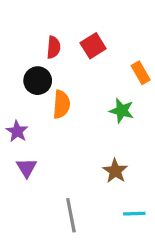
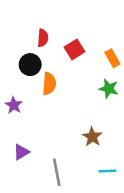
red square: (93, 46) -> (74, 49), moved
green star: (122, 111) -> (109, 89), moved
purple triangle: (27, 168) -> (21, 152), moved, turned 30

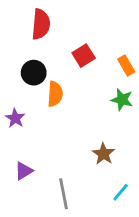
red semicircle: (43, 38) -> (41, 24), moved, size x1.5
cyan line: (107, 171) -> (121, 192), turned -48

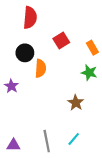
brown star: (103, 154) -> (76, 103), moved
purple triangle: (24, 171) -> (13, 145), moved, turned 32
cyan line: (121, 192) -> (74, 139), moved

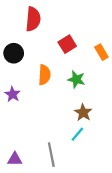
black circle: (25, 53) -> (14, 53), moved
green star: (89, 73) -> (76, 79), moved
cyan line: (74, 139) -> (77, 134), moved

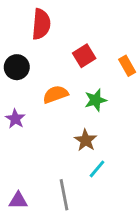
orange semicircle: (44, 75) -> (55, 94), turned -114
green star: (76, 79) -> (96, 100), turned -30
brown star: (83, 112) -> (86, 140), moved

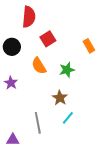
red square: (84, 56) -> (48, 39), moved
orange semicircle: (55, 94) -> (39, 66), turned -102
gray line: (64, 195) -> (38, 123), moved

